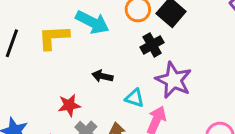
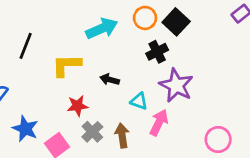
cyan arrow: (92, 22) -> (102, 29), turned -52
yellow L-shape: (54, 37) -> (66, 65), moved

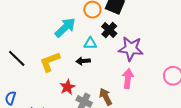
black line: (26, 46) -> (17, 58), turned -48
cyan triangle: (139, 101) -> (90, 43), moved

